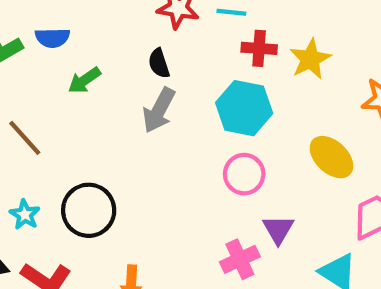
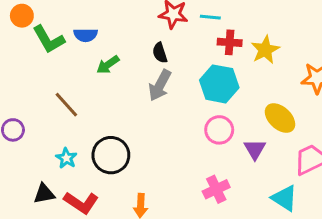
purple triangle: (278, 229) -> (255, 149), moved

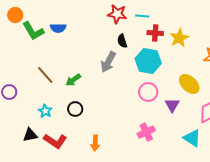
black semicircle: (160, 53) -> (122, 41), moved
green arrow: (108, 65) -> (73, 80), moved
black circle: (111, 155) -> (75, 109), size x0.6

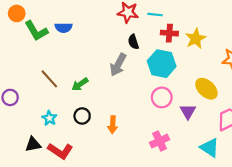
orange arrow: (95, 143) -> (113, 125), moved

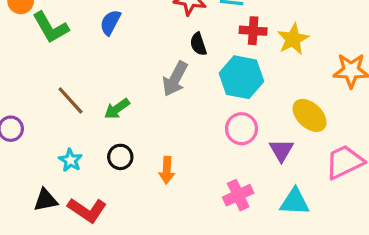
blue semicircle: (64, 28) -> (110, 22), moved, turned 119
cyan triangle: (210, 148) -> (295, 202), moved, turned -30

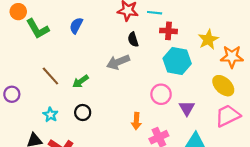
yellow star: (293, 39) -> (208, 40), moved
cyan hexagon: (241, 77) -> (177, 61), moved
gray arrow: (175, 79) -> (118, 62), turned 40
yellow ellipse: (310, 115) -> (223, 86), moved
orange arrow: (167, 170) -> (136, 121), moved

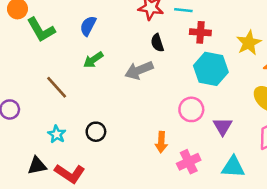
green arrow: (81, 81) -> (93, 60), moved

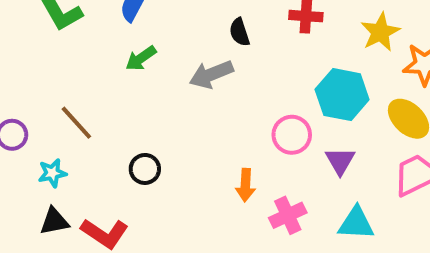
cyan hexagon: (211, 69) -> (342, 95), moved
brown line: (57, 87) -> (76, 123), moved
cyan star: (57, 134) -> (52, 173), moved, turned 30

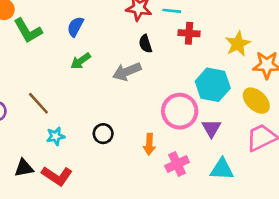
pink circle: (292, 135) -> (180, 111), size x1.4
black circle: (145, 169) -> (103, 134), moved
cyan star: (52, 173) -> (56, 136), moved

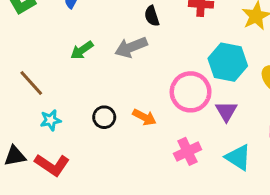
green arrow: (81, 61) -> (82, 50), moved
orange arrow: (149, 144) -> (144, 117), moved, turned -66
cyan triangle: (222, 169) -> (238, 157), turned 30

